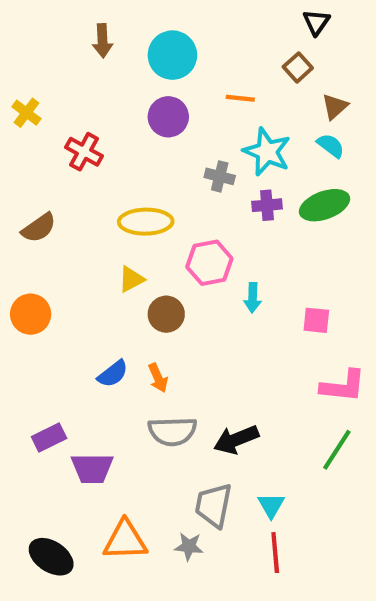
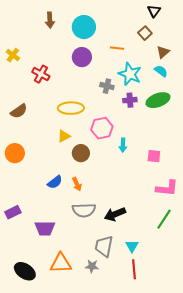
purple rectangle: (49, 437) -> (13, 212), moved

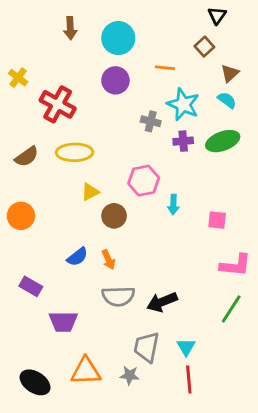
red cross: (41, 74) -> (58, 104), size x1.4
yellow ellipse: (71, 108) -> (75, 152), moved
purple rectangle: (13, 212) -> (31, 286), moved, turned 56

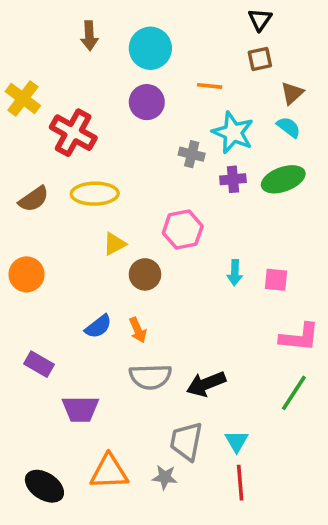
black triangle: (217, 15) -> (260, 20), moved
brown square: (204, 47) -> (260, 59), turned 30
yellow cross: (18, 78) -> (23, 98), size x1.4
cyan arrow: (173, 205) -> (235, 273), moved

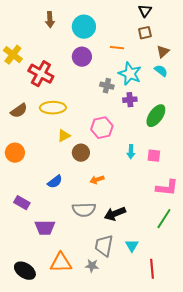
green ellipse: (283, 179) -> (156, 116), moved, turned -35
orange arrow: (138, 330) -> (97, 180), moved, turned 96
red line: (240, 483) -> (152, 269), moved

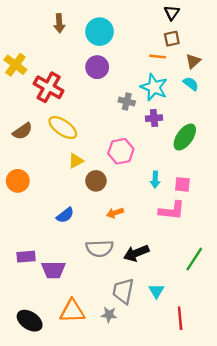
orange line: (117, 48) -> (158, 56), moved
yellow ellipse: (53, 108) -> (63, 128), turned 35
pink L-shape: (167, 188) -> (172, 210), moved
purple rectangle: (22, 203) -> (26, 257), moved, turned -35

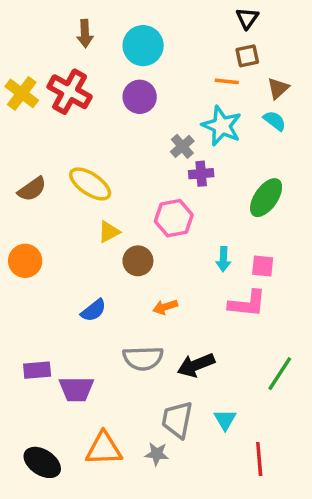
red cross: (49, 87) -> (70, 92), moved
gray cross: (127, 101) -> (182, 146), turned 35
purple cross: (154, 118) -> (201, 174), moved

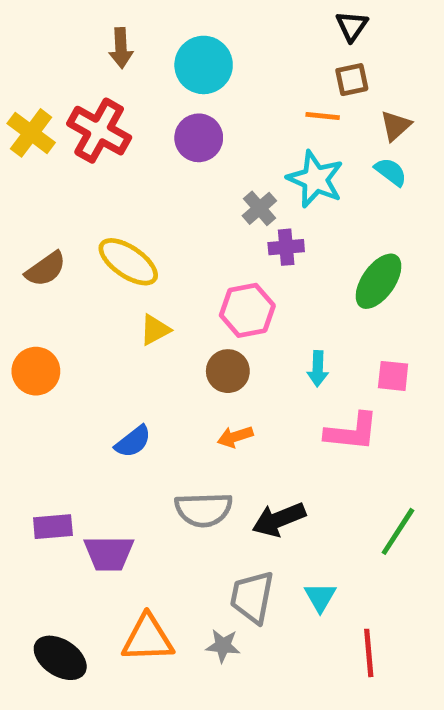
brown circle: (138, 261) -> (228, 371), moved
pink square: (263, 266) -> (393, 376), moved

